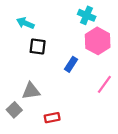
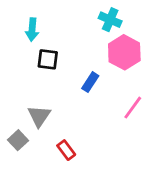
cyan arrow: (25, 23) -> (32, 30), turned -108
gray triangle: (31, 91) -> (39, 116), turned -48
red rectangle: (52, 118) -> (66, 150), turned 64

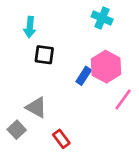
pink hexagon: (124, 52) -> (106, 67), moved
gray triangle: (39, 116) -> (36, 107), turned -35

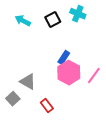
cyan arrow: (30, 27) -> (23, 21), turned 112
black square: (44, 55) -> (53, 20), moved, turned -35
pink hexagon: (106, 67) -> (69, 73), moved

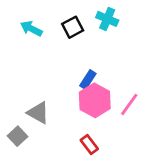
red rectangle: (47, 106) -> (89, 144), moved

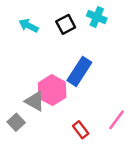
blue rectangle: (88, 80) -> (79, 71), size x1.6
pink hexagon: (95, 100) -> (52, 90), moved
pink line: (129, 104) -> (117, 120), moved

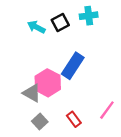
cyan cross: (97, 17) -> (89, 16), turned -30
cyan arrow: (29, 26) -> (36, 27), moved
gray square: (16, 122) -> (40, 121), moved

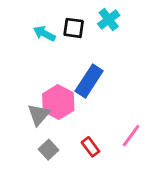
cyan cross: (89, 16) -> (109, 20), turned -30
black square: (60, 22) -> (74, 28), turned 36
gray triangle: (32, 93) -> (39, 115), turned 42

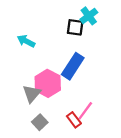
black square: (74, 28) -> (75, 27), moved
cyan arrow: (44, 34) -> (26, 41), moved
pink line: (131, 136) -> (85, 111), moved

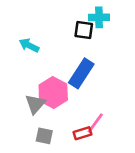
cyan cross: (89, 16) -> (99, 17), turned 36
red rectangle: (74, 120) -> (82, 133), turned -70
gray square: (40, 122) -> (44, 136), turned -35

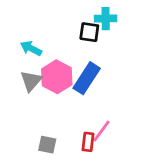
pink hexagon: (53, 93) -> (57, 77), moved
gray triangle: (35, 104) -> (31, 81), moved
red rectangle: (82, 133) -> (88, 142), turned -66

